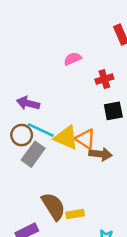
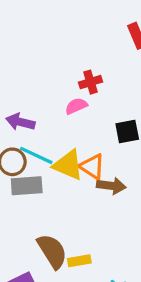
pink semicircle: (73, 59) -> (76, 106), moved
red cross: (104, 79) -> (91, 82), moved
gray rectangle: (33, 154) -> (27, 186), turned 50

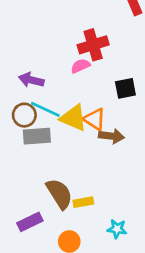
red cross: (91, 82) -> (93, 45), size x1.5

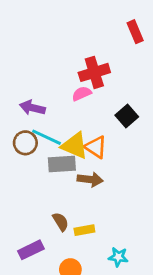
black square: (125, 88) -> (127, 116), turned -30
gray rectangle: (37, 136) -> (62, 164), moved
brown arrow: (111, 136) -> (90, 179), moved
brown semicircle: (59, 194) -> (61, 222), size x0.6

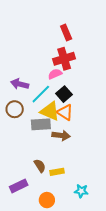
red rectangle: (135, 32) -> (66, 33), moved
black square: (127, 116) -> (64, 94), moved
cyan line: (46, 137) -> (41, 94), moved, turned -70

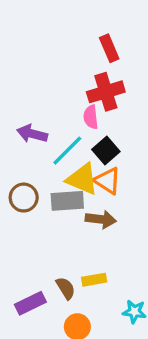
pink semicircle: (55, 74) -> (91, 117), turned -72
brown circle: (15, 109) -> (24, 198), moved
brown semicircle: (40, 166) -> (66, 288), moved

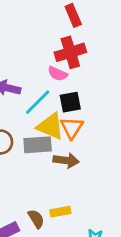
pink semicircle: (91, 117) -> (58, 74), turned -60
black square: (106, 151) -> (70, 102), turned 30
orange triangle: (108, 181) -> (72, 128), turned 30

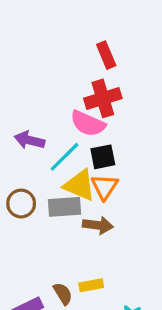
pink semicircle: (58, 74) -> (88, 123), size x1.5

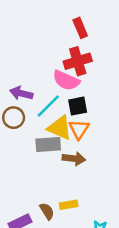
brown circle: (21, 204) -> (14, 118), moved

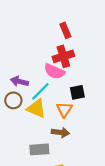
black square: (78, 106) -> (77, 92), moved
yellow triangle: (60, 128) -> (36, 108), moved
gray rectangle: (48, 145) -> (39, 149), moved

